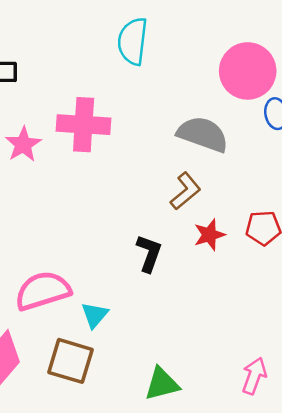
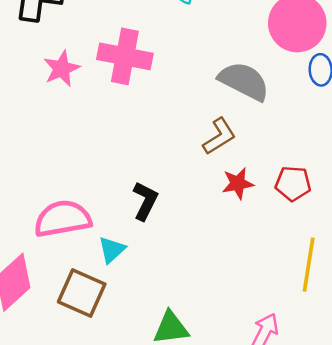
black L-shape: (149, 253) -> (145, 201), moved

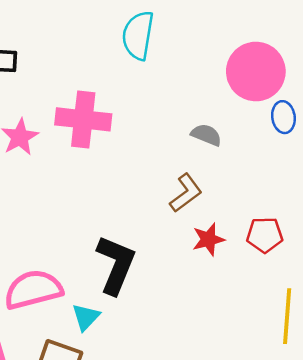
gray semicircle: (244, 81) -> (206, 135), size x0.6
black L-shape: (145, 201) -> (116, 265), size x1.5

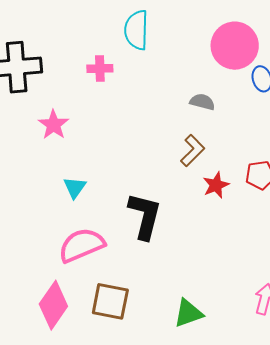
pink cross: (83, 119) -> (100, 69), moved, size x0.6
cyan triangle: (86, 317) -> (75, 187), moved

